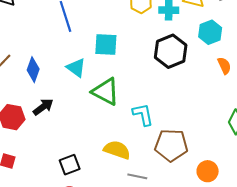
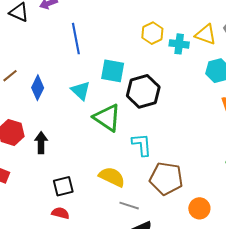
black hexagon: (171, 51) -> (143, 91), moved
black arrow: (43, 107) -> (41, 143), moved, turned -60

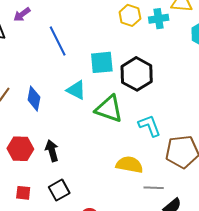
black square: (63, 186) -> (59, 190), moved

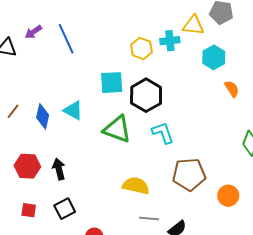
yellow hexagon: (130, 15) -> (141, 48), moved
blue line: (58, 41) -> (66, 39), moved
cyan triangle: (76, 90) -> (73, 110), moved
cyan L-shape: (150, 126) -> (163, 133), moved
gray line: (154, 188) -> (149, 218), moved

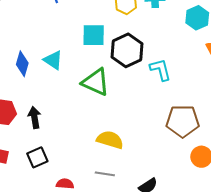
cyan L-shape: (163, 133) -> (160, 70), moved
brown pentagon: (189, 174) -> (183, 121), moved
gray line: (149, 218) -> (105, 174), moved

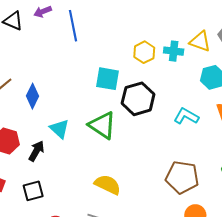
cyan triangle: (53, 60) -> (59, 129), moved
cyan L-shape: (160, 70) -> (186, 116), moved, turned -55
black arrow: (34, 117) -> (36, 151), turned 30

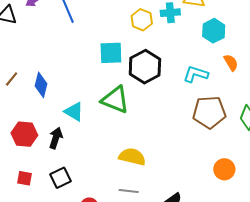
brown pentagon: (182, 177) -> (209, 112), moved

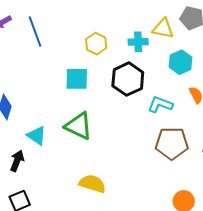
yellow hexagon: (142, 20) -> (96, 44), moved
black hexagon: (145, 67) -> (128, 79), moved

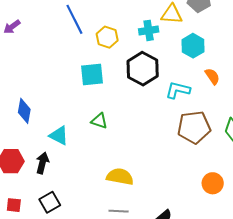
blue line: (35, 32) -> (74, 19), moved
green triangle: (78, 126) -> (99, 121), size x0.6

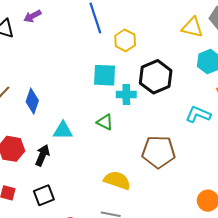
cyan cross: (149, 30) -> (126, 94), moved
cyan L-shape: (178, 90) -> (198, 114), moved
brown pentagon: (194, 127) -> (159, 152), moved
cyan triangle: (59, 135) -> (63, 131), turned -35

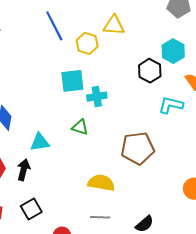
yellow triangle: (192, 27) -> (114, 25), moved
black hexagon: (156, 77) -> (150, 71), moved, size x0.7

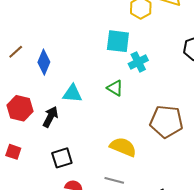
cyan cross: (97, 97) -> (138, 62), turned -30
black square: (31, 209) -> (62, 158), moved

